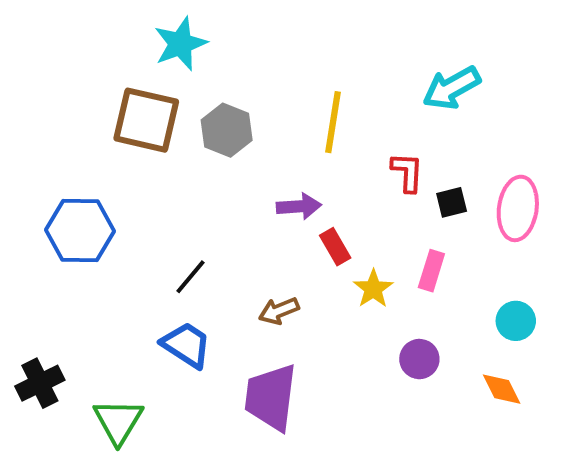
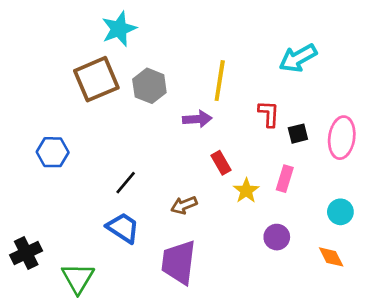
brown square: (146, 120) -> (96, 79), turned -36
purple arrow: (299, 206) -> (197, 119), moved
blue hexagon: (80, 231) -> (53, 152), size x0.7

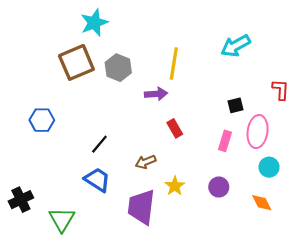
red L-shape: (269, 114) -> (281, 90), moved
pink ellipse: (342, 138) -> (258, 132), moved
yellow star: (246, 191) -> (175, 186), moved

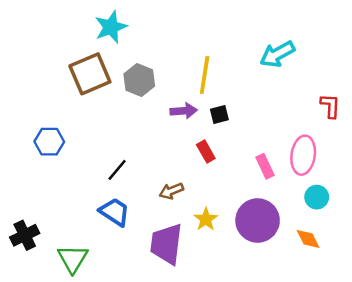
black square: (236, 105) -> (219, 115), moved
pink rectangle: (225, 141) -> (265, 166), turned -42
purple circle: (219, 187) -> (258, 220), size x1.8

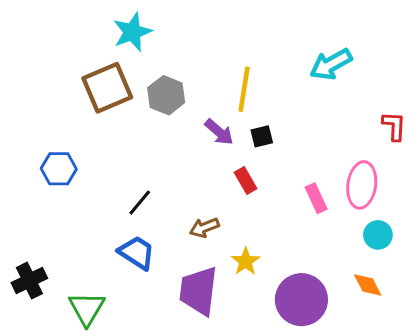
purple arrow: (184, 111) -> (219, 132), turned 45
purple circle: (258, 220) -> (301, 300), moved

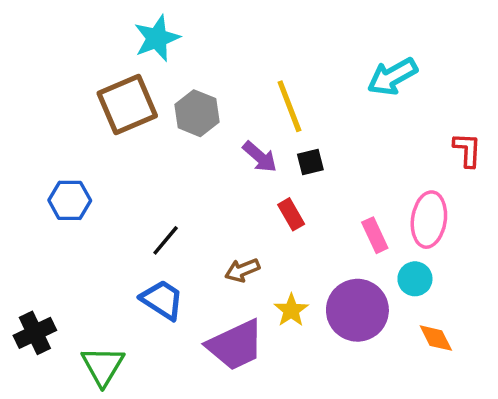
yellow line: (244, 89) -> (289, 106), turned -30
cyan circle: (378, 235) -> (415, 279), moved
purple trapezoid: (198, 291) -> (235, 345), turned -122
purple circle: (301, 300) -> (357, 310), moved

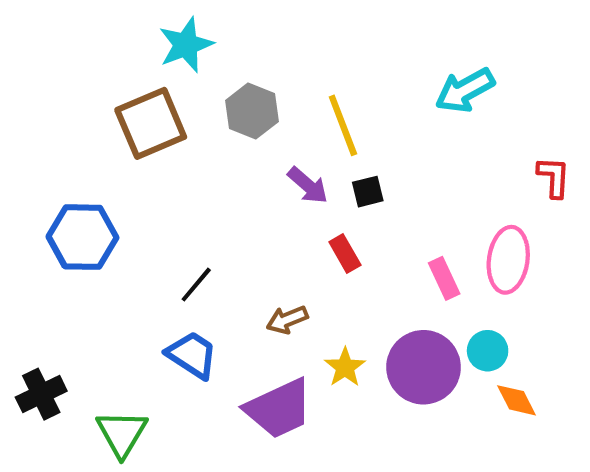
gray hexagon: (197, 113) -> (252, 111), moved
blue hexagon: (70, 200) -> (83, 237), size x1.4
cyan circle: (415, 279) -> (488, 351), moved

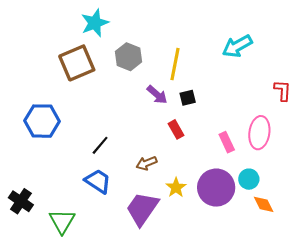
yellow line: (343, 125) -> (175, 64), turned 32
black cross: (41, 394) -> (21, 201), turned -30
purple trapezoid: (279, 409) -> (142, 209), turned 150

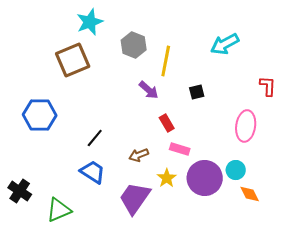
gray hexagon: (129, 57) -> (134, 45), moved
black square: (188, 98) -> (197, 92), moved
pink rectangle: (227, 142) -> (180, 149), moved, turned -48
green triangle: (62, 221) -> (59, 210), turned 36

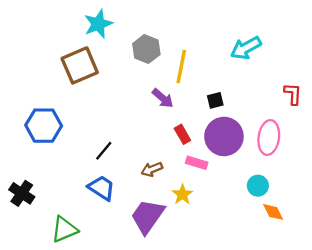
purple circle: (205, 178) -> (224, 136), moved
black cross: (20, 191) -> (22, 193), moved

